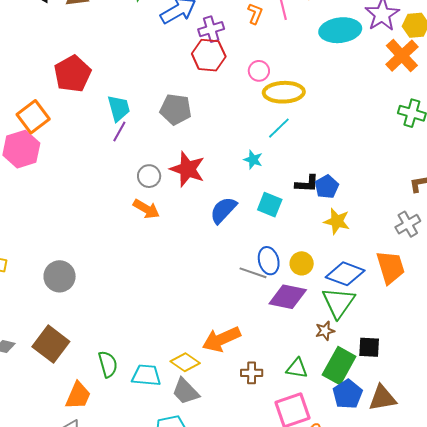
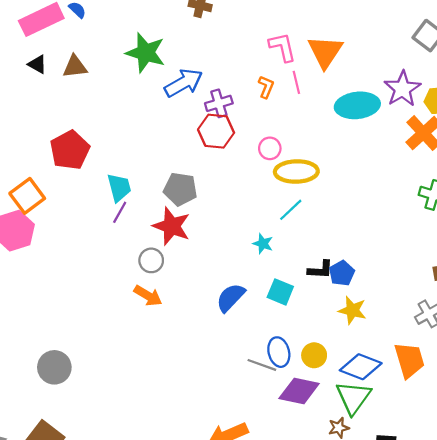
red star: (187, 169) -> (172, 226), moved

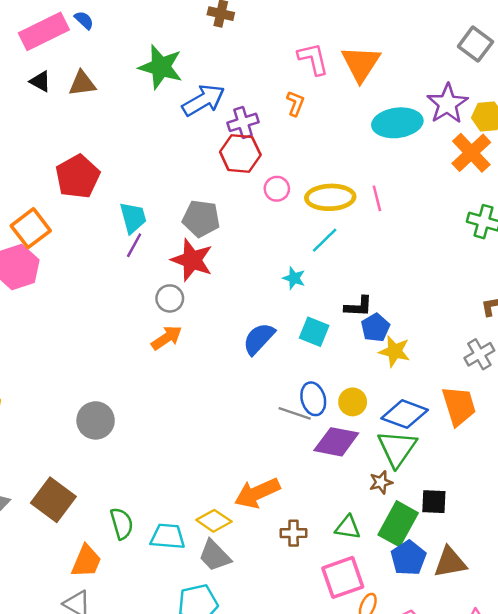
pink line: (296, 82) -> (377, 198), moved
pink circle: (270, 148) -> (277, 189), moved
blue pentagon: (342, 273) -> (375, 328), moved
orange arrow: (148, 296) -> (167, 338), turned -64
gray circle: (54, 367) -> (96, 420), moved

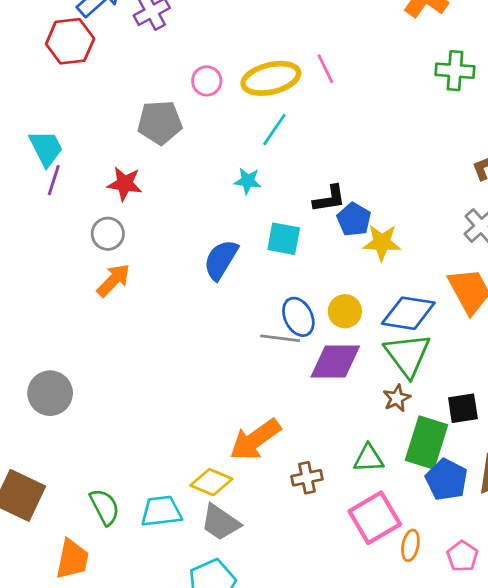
red hexagon: (240, 153) -> (70, 41), moved
gray pentagon: (201, 219) -> (160, 122), moved
red star: (192, 260) -> (125, 184), size x0.7

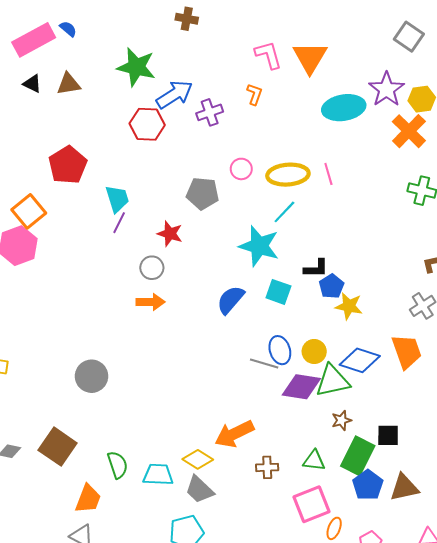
cyan star: (248, 181) -> (259, 246), size x2.0
orange arrow: (113, 280) -> (150, 302), turned 36
green triangle: (407, 355) -> (333, 381), moved, turned 45

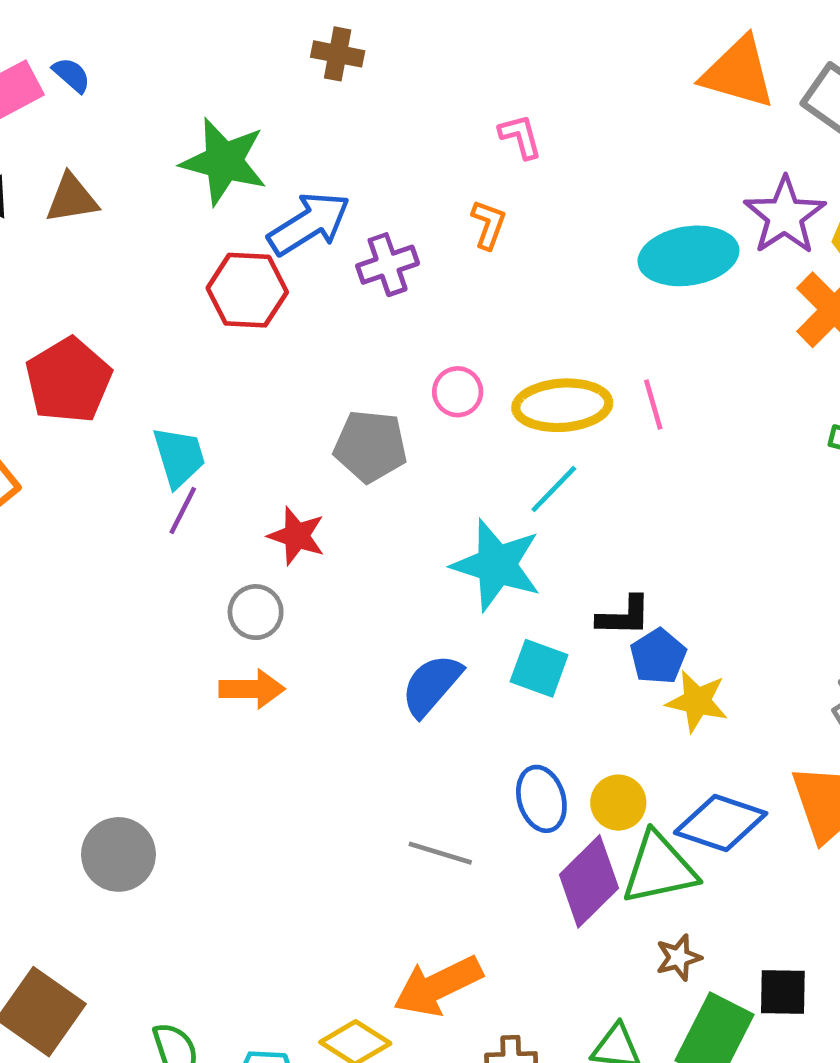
pink L-shape: (268, 55) -> (520, 136), size x0.7
orange triangle: (310, 57) -> (738, 73), moved, turned -45
gray line: (264, 363) -> (440, 853), moved
purple diamond: (301, 387) -> (589, 881), turned -54

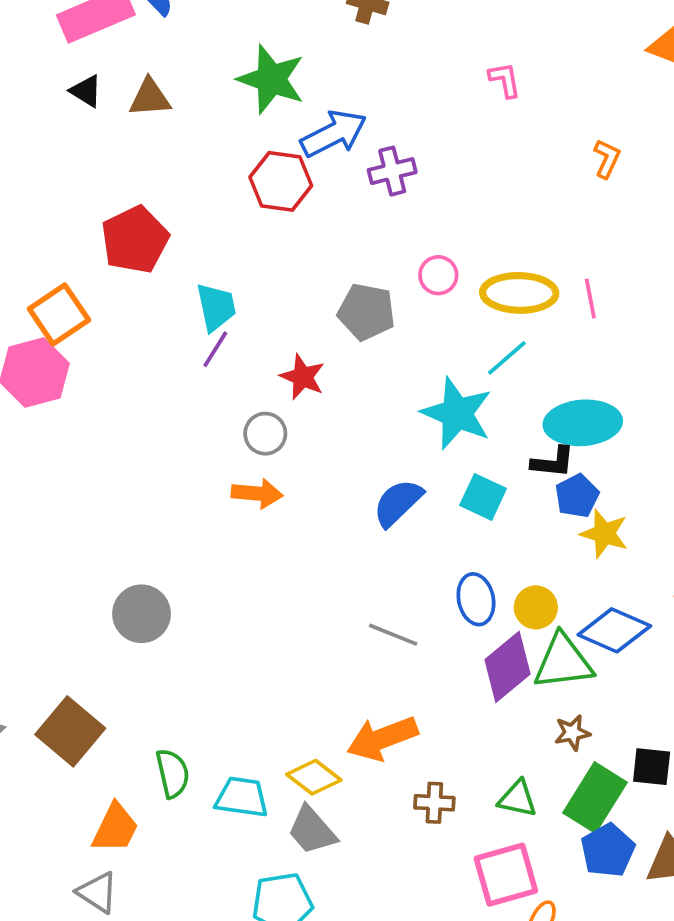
orange L-shape: (489, 224) -> (607, 159), moved
cyan ellipse: (688, 256) -> (583, 423), moved

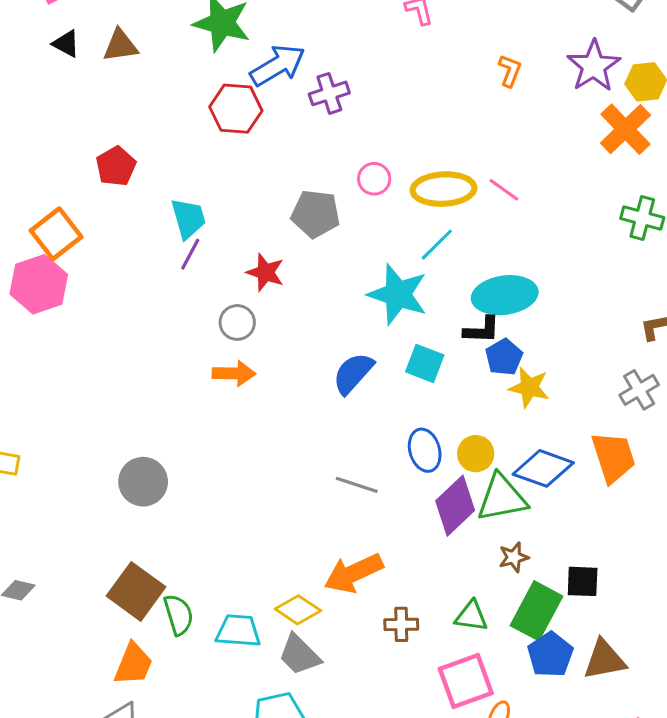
red pentagon: (135, 240) -> (116, 166), size x0.7
pink line: (590, 299) -> (504, 190), turned -40
brown square: (70, 731) -> (136, 591), moved

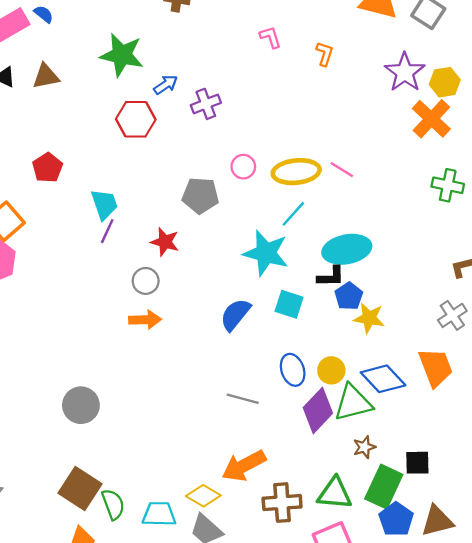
blue arrow: (278, 65) -> (166, 85), size x0.6
orange L-shape: (510, 71) -> (325, 54), moved
blue diamond: (543, 468) -> (383, 379), turned 30
green triangle: (471, 616) -> (335, 493), size x1.4
brown cross: (401, 624) -> (282, 503), size x1.5

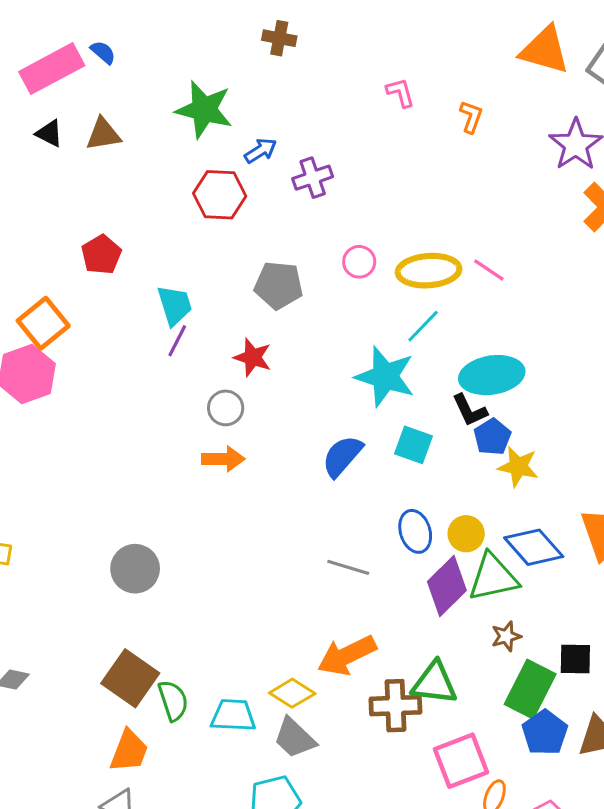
gray pentagon: (200, 196) -> (279, 285), moved
black L-shape: (331, 277) -> (470, 410), turned 64
green triangle: (335, 493) -> (434, 683), moved

